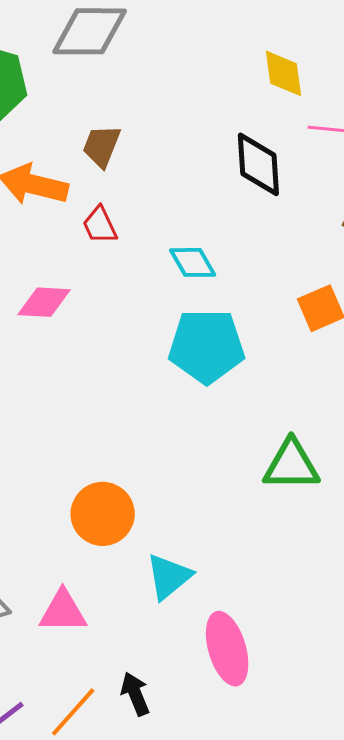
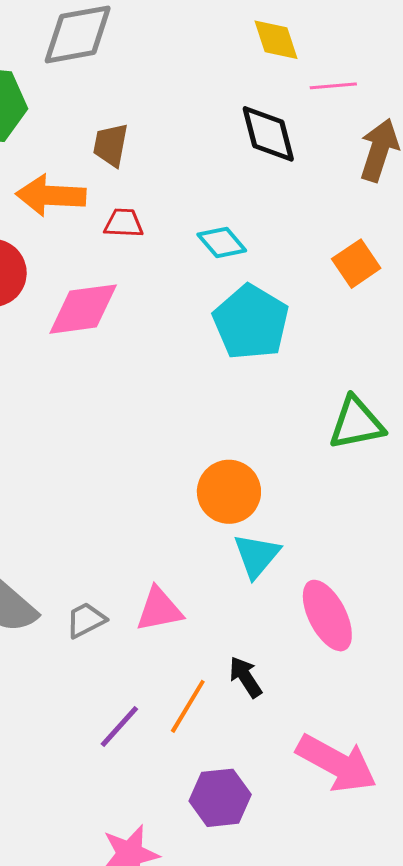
red trapezoid: (100, 225) -> (124, 223), turned 129
pink diamond: (44, 302) -> (83, 309), size x1.4
cyan pentagon: (206, 346) -> (251, 322), turned -30
orange circle: (103, 514) -> (229, 492), moved

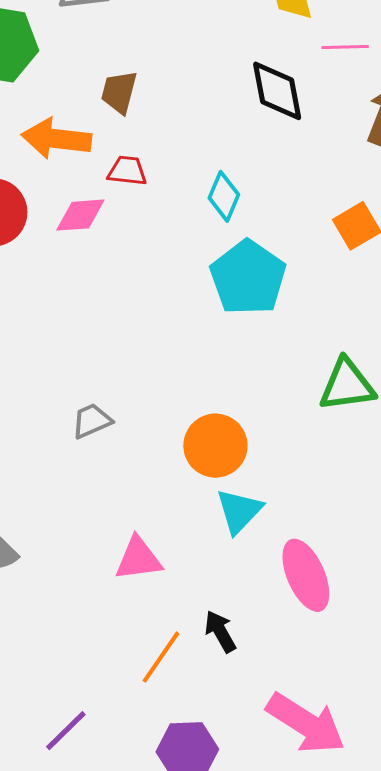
cyan diamond: (222, 242) -> (224, 196), turned 60
pink diamond: (83, 309) -> (80, 215), moved, size x0.7
gray trapezoid: (86, 620) -> (92, 421), moved
purple line: (119, 726) -> (66, 731), moved

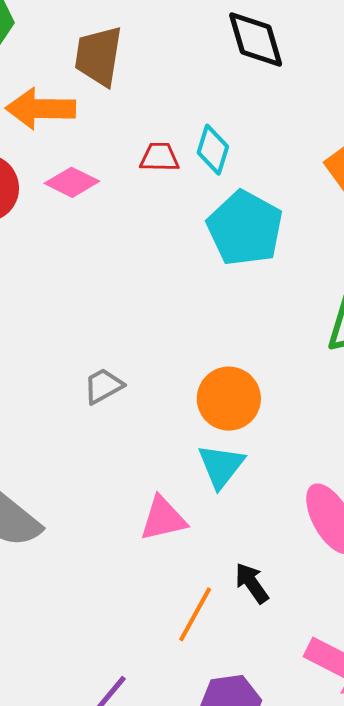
brown trapezoid: (119, 92) -> (98, 56), size x1.4
red trapezoid: (127, 171) -> (159, 157), moved
pink diamond: (80, 215) -> (72, 182), turned 36
cyan triangle: (239, 511) -> (221, 466), moved

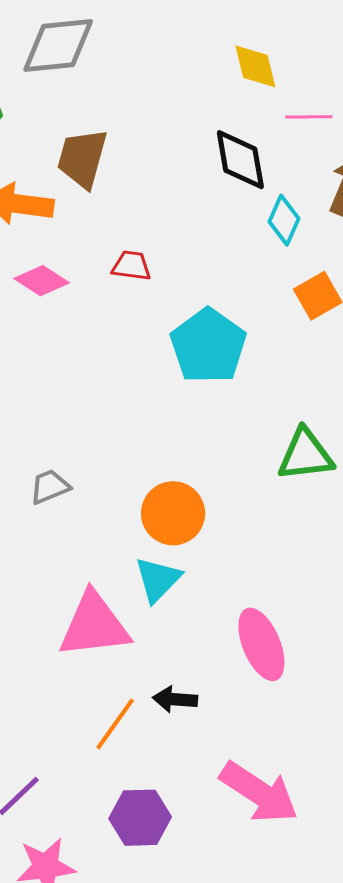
cyan diamond: (213, 150) -> (284, 220), moved
pink triangle: (163, 519) -> (94, 625), size x1.5
black arrow: (252, 583) -> (175, 699), turned -57

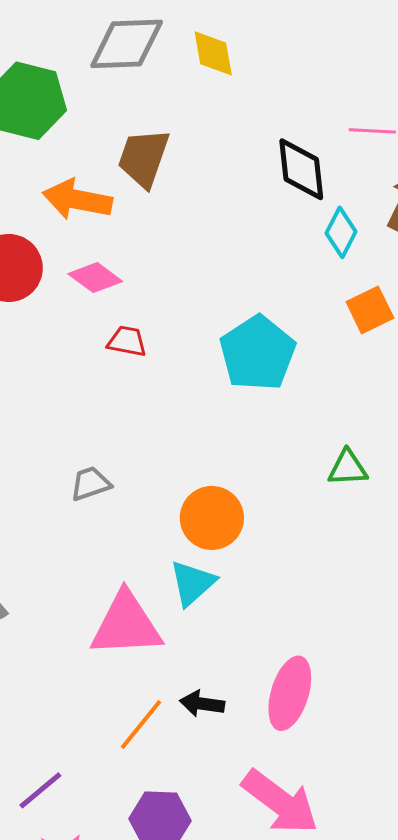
yellow diamond: (255, 66) -> (213, 53), moved
red trapezoid: (131, 266) -> (127, 341), moved
green triangle: (305, 455) -> (348, 468), size x0.7
pink ellipse: (261, 644) -> (290, 693), moved, turned 36

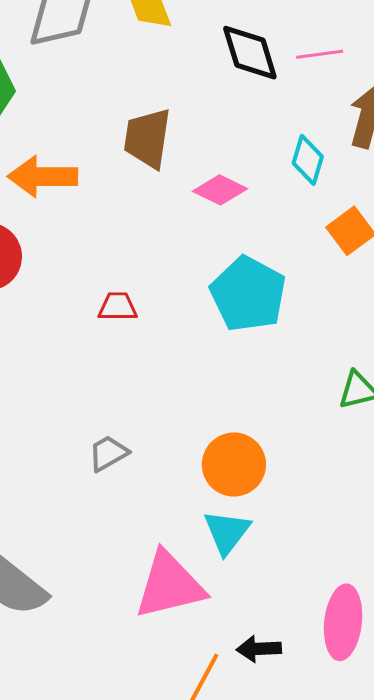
brown trapezoid: (144, 158) -> (147, 138), moved
black diamond: (301, 169) -> (250, 53), moved
pink diamond: (95, 278) -> (220, 190), moved

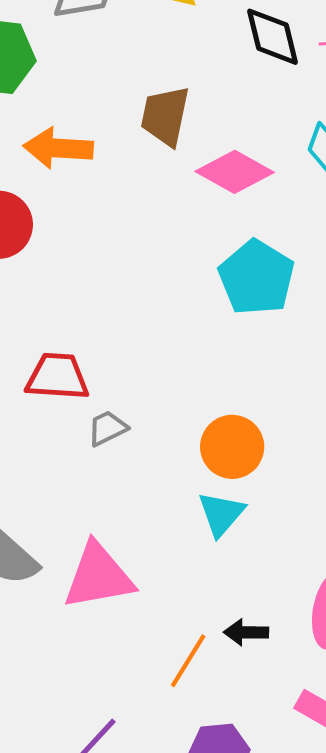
pink diamond: (220, 190) -> (235, 172), size x1.4
red trapezoid: (118, 307) -> (57, 377), moved, size x1.6
pink triangle: (170, 585) -> (98, 576), moved

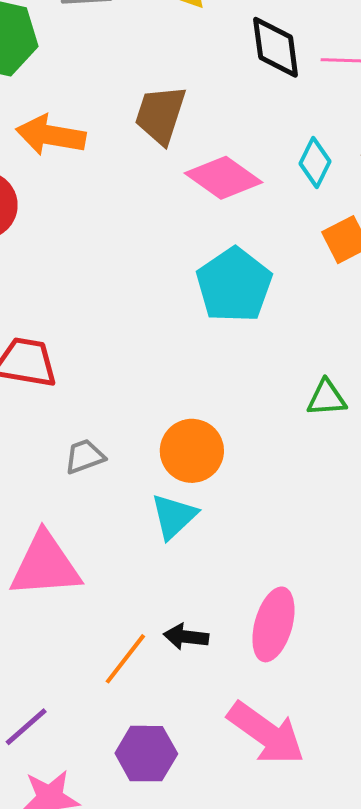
gray trapezoid: (107, 428) -> (85, 456), moved

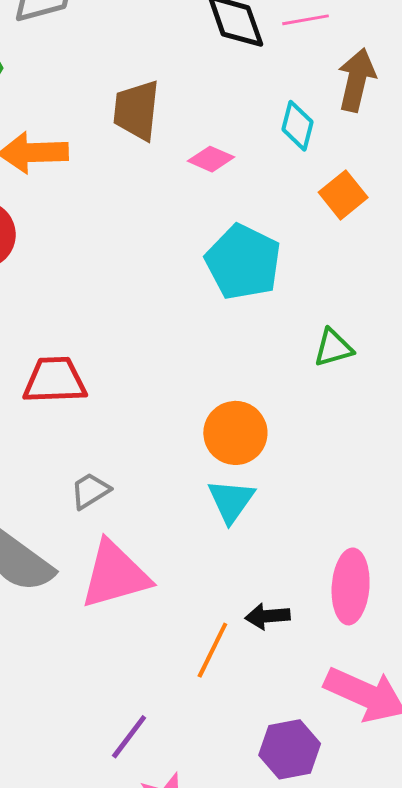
pink diamond: (223, 178) -> (211, 159), size x0.6
green triangle: (327, 398) -> (333, 348), moved
gray trapezoid: (85, 456) -> (90, 491), moved
purple hexagon: (146, 754) -> (290, 749), moved

